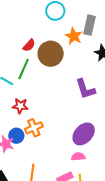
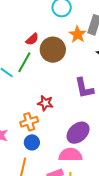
red star: (20, 106) -> (45, 103), moved
blue circle: (16, 136) -> (32, 142), moved
pink semicircle: (78, 157) -> (70, 155), size x1.6

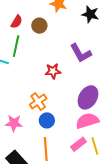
brown circle: (53, 50) -> (39, 26), size x0.6
red star: (45, 103) -> (53, 71), moved

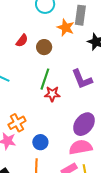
green line: (16, 46) -> (45, 79), moved
orange cross: (38, 102) -> (17, 123), moved

